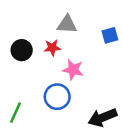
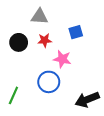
gray triangle: (67, 24) -> (39, 16), moved
blue square: (110, 35) -> (76, 32), moved

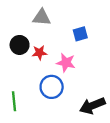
red star: (45, 40) -> (39, 53), moved
green line: (13, 95) -> (14, 101), turned -30

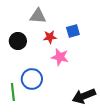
red star: (39, 53) -> (50, 37), moved
blue circle: (52, 87) -> (32, 79), moved

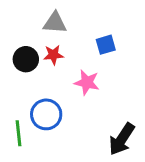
red star: (50, 37) -> (53, 55), moved
black arrow: (84, 96) -> (122, 139), turned -35

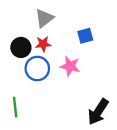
gray triangle: (55, 23) -> (44, 18), turned -42
blue circle: (46, 114) -> (37, 69), moved

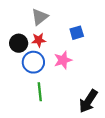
pink star: (70, 66) -> (63, 60), turned -30
green line: (15, 107) -> (40, 92), moved

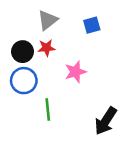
blue square: (77, 33) -> (92, 25), moved
blue circle: (33, 62) -> (24, 81), moved

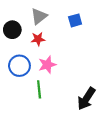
black circle: (23, 52) -> (12, 30), moved
pink star: (75, 72) -> (47, 65), moved

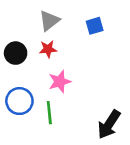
black circle: (12, 30) -> (16, 53), moved
blue circle: (19, 66) -> (19, 101), moved

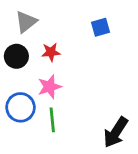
gray triangle: (49, 21) -> (26, 22), moved
pink star: (60, 82) -> (50, 87), moved

